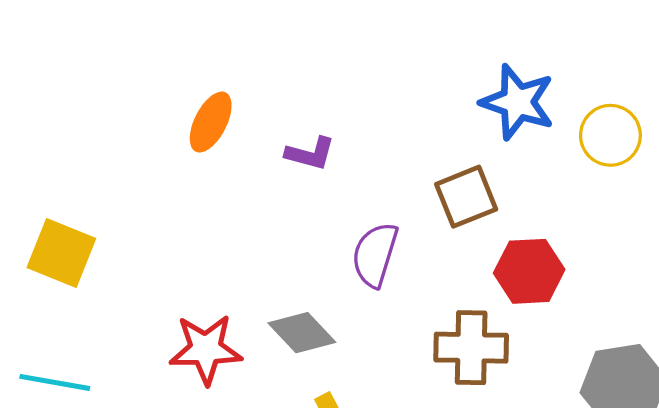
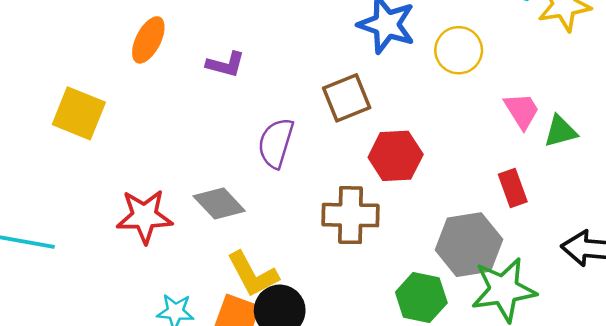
yellow square: (61, 253) -> (79, 113), moved

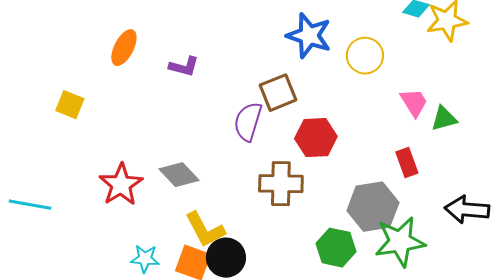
yellow square: (79, 113) -> (70, 105), size x0.7
purple semicircle: (276, 143) -> (248, 122), moved
red star: (144, 216) -> (121, 185), turned -30

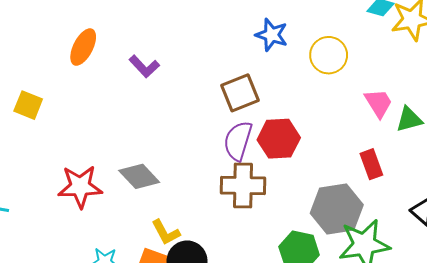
blue star: (309, 36) -> (272, 35), size x0.7
purple L-shape: (184, 67) -> (144, 66), turned 32
purple semicircle: (248, 122) -> (238, 141), moved
red star: (121, 185) -> (80, 187), turned 30
yellow L-shape: (205, 230) -> (166, 232), size x0.7

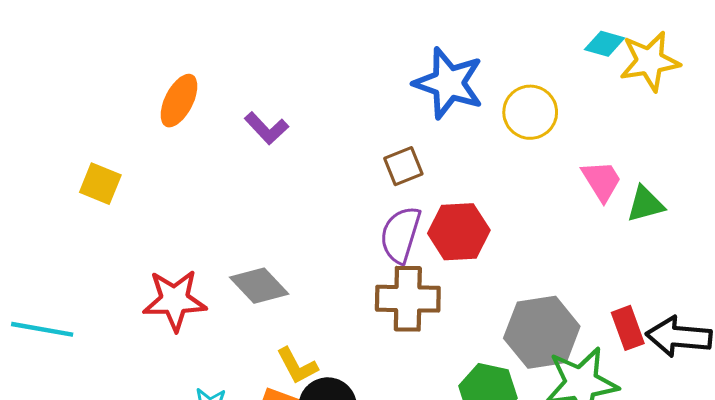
blue star: (272, 35) -> (449, 83), size x1.5
brown square: (240, 93) -> (403, 166), size x0.7
red rectangle: (371, 164) -> (628, 328), moved

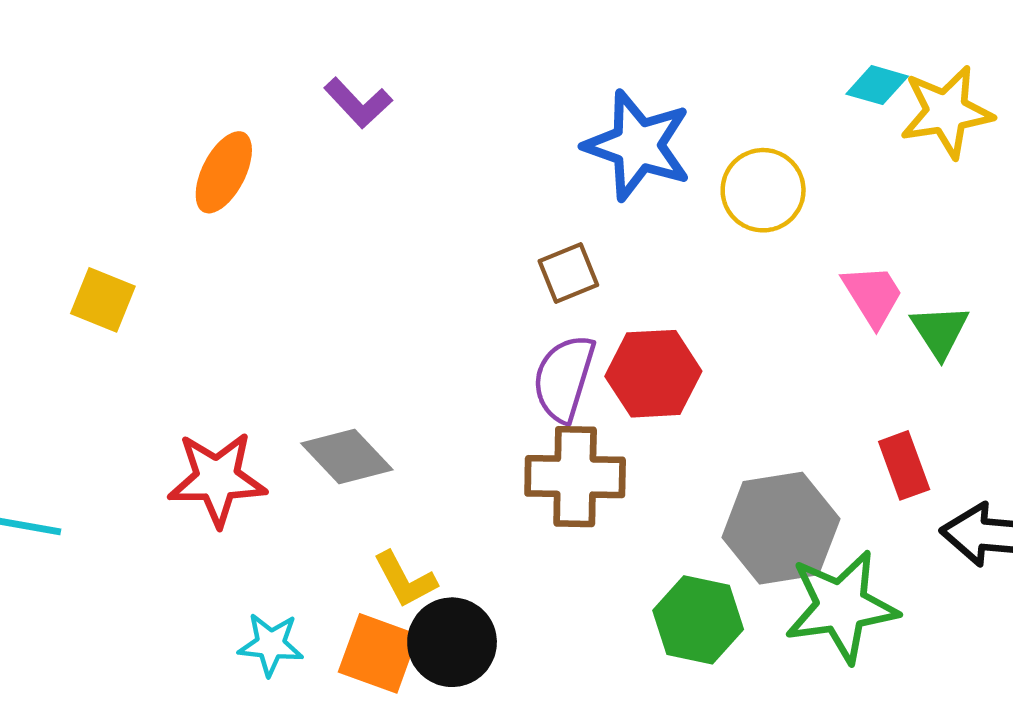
purple L-shape: (266, 128) -> (358, 103), moved
green triangle: (645, 204) -> (940, 331), turned -48
red rectangle: (628, 328) -> (904, 465), moved

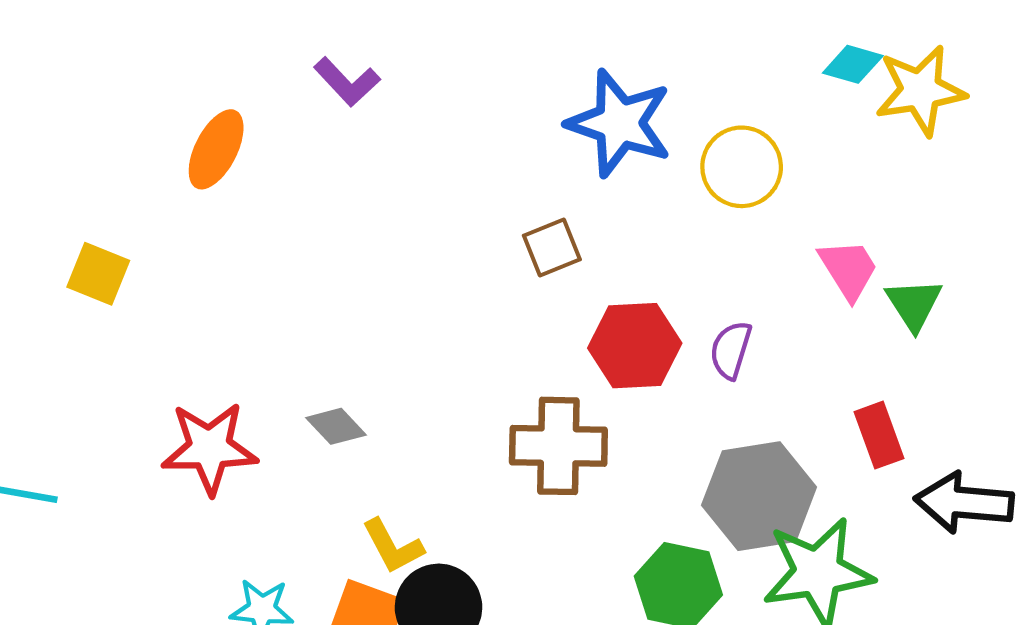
purple semicircle: (564, 378) -> (731, 350), moved, size x0.7
gray diamond: (347, 456) -> (336, 426), size x0.7

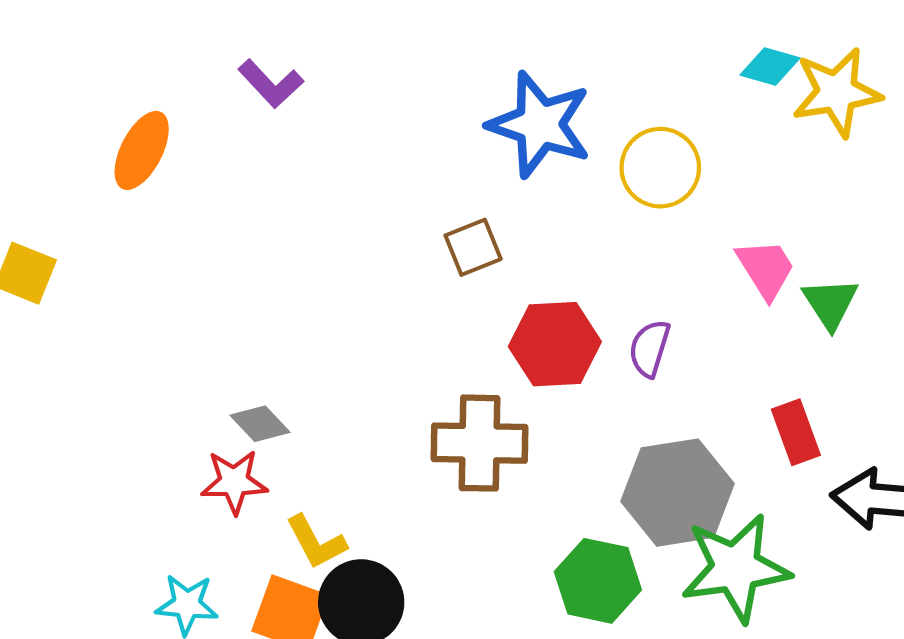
red star: (210, 448) -> (234, 482), moved, size x0.7

